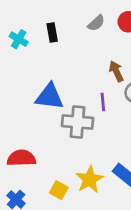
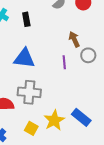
black rectangle: (52, 32) -> (26, 19), moved
gray cross: (77, 122) -> (29, 92), moved

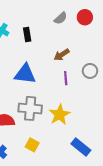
brown arrow: (74, 39) -> (62, 55), moved, turned -98
blue rectangle: (81, 117) -> (81, 147), moved
yellow star: (54, 120) -> (60, 115), moved

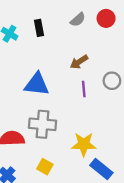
black rectangle: (27, 34) -> (39, 28), moved
yellow star: (60, 115) -> (84, 144), moved, turned 30

